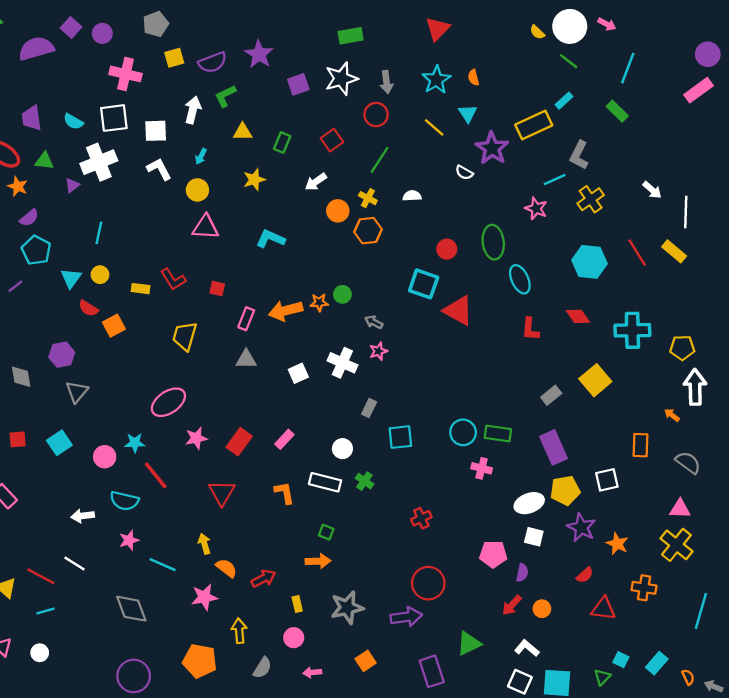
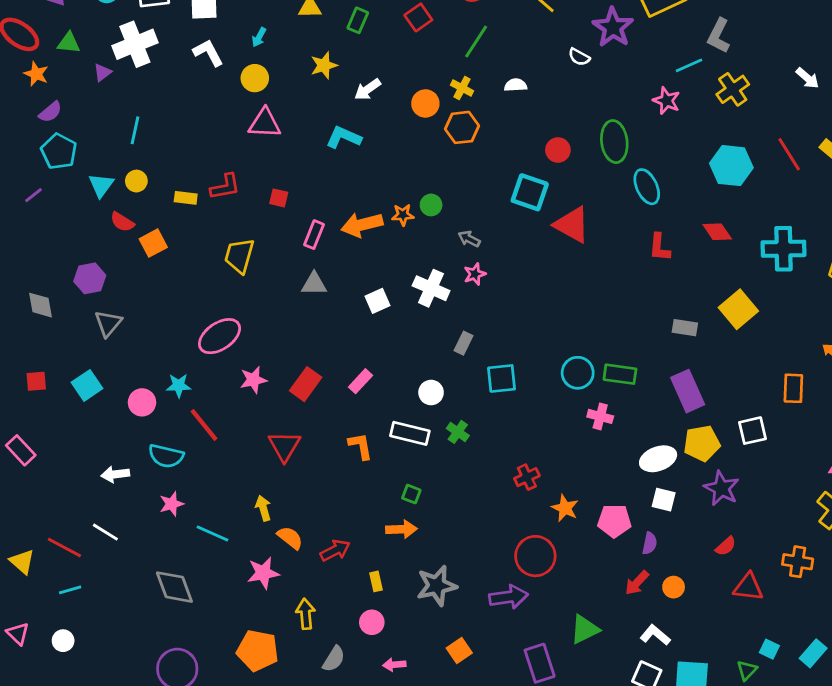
white arrow: (316, 182) -> (368, 89), moved
red L-shape: (173, 279) -> (225, 187), turned -68
gray rectangle: (551, 395) -> (685, 328), turned 48
orange star: (617, 544) -> (565, 508), moved

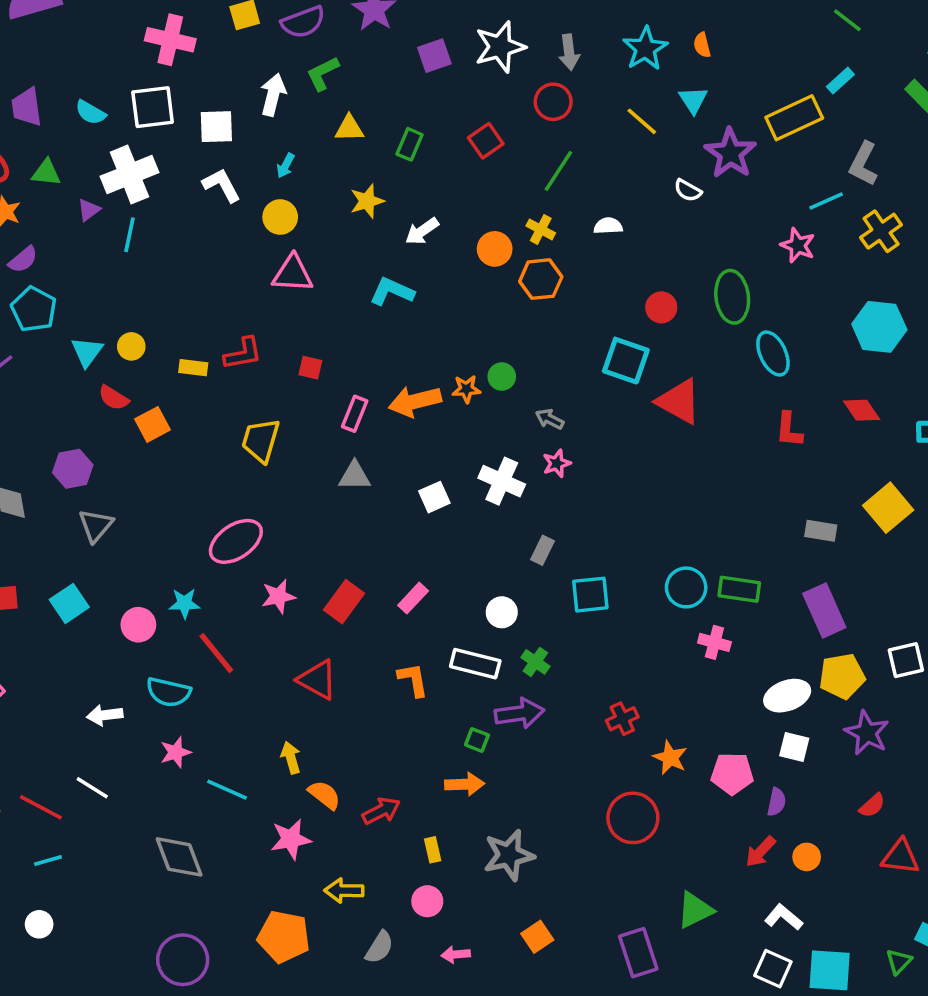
cyan line: (135, 130) -> (129, 235), moved
red triangle: (284, 446) -> (317, 680), turned -32
purple arrow: (509, 597) -> (519, 713), moved
yellow arrow: (306, 614) -> (344, 891), turned -84

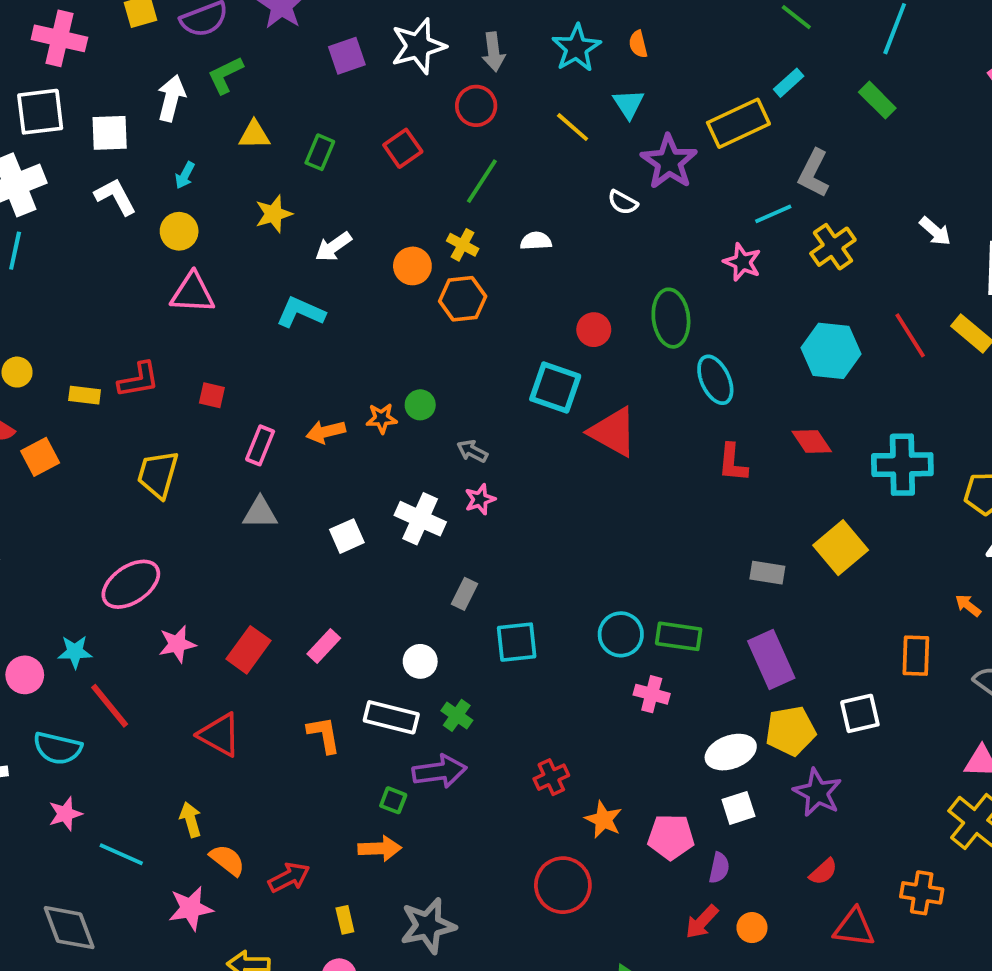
orange arrow: (415, 401) -> (326, 432), size x0.7
white square: (794, 747) -> (738, 808), turned -32

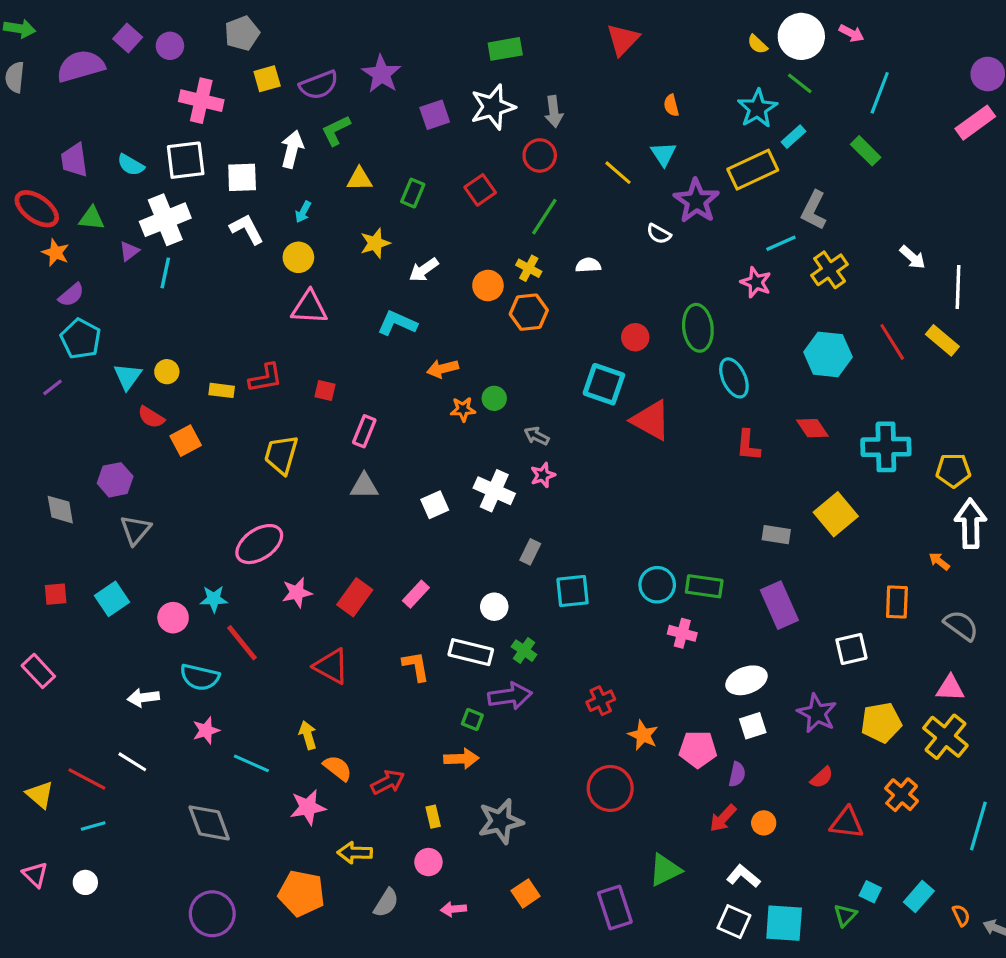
cyan star: (576, 48) -> (757, 108), moved
orange arrow: (326, 432) -> (443, 369), moved
yellow pentagon: (791, 731) -> (881, 723), moved
orange cross: (922, 893) -> (902, 795), turned 32

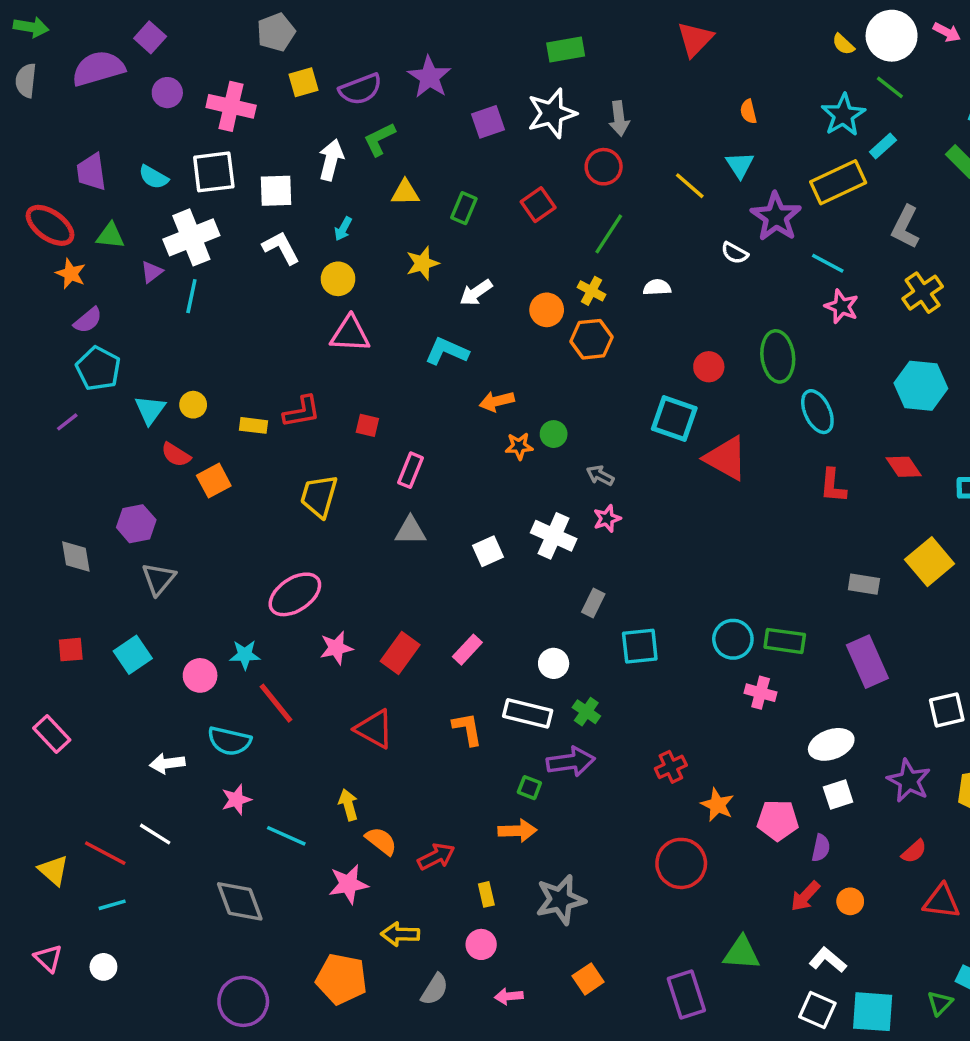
purple circle: (170, 46) -> (167, 93), moved
cyan line: (781, 243) -> (828, 263), moved, turned 52
green triangle: (665, 870) -> (742, 953), turned 30

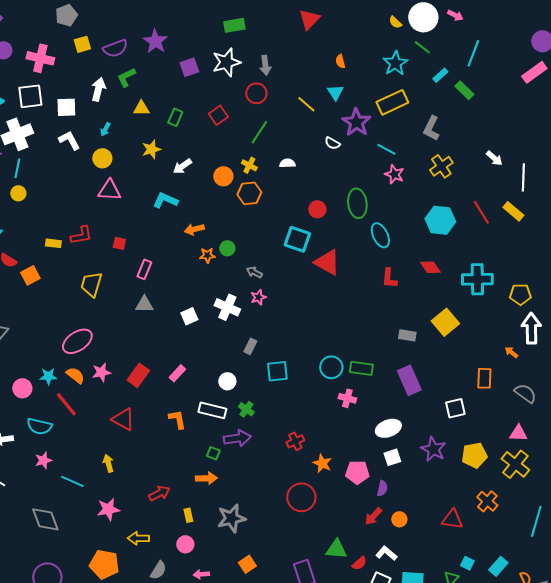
cyan rectangle: (883, 146) -> (440, 75), moved
yellow circle: (193, 405) -> (18, 193), moved
orange semicircle: (381, 841) -> (75, 375), moved
red semicircle: (914, 851) -> (359, 563), moved

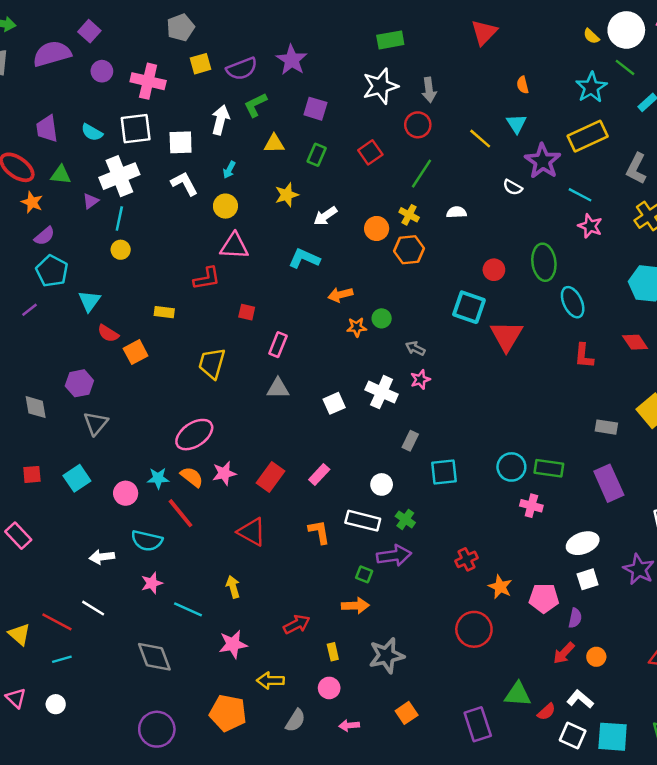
purple square: (189, 67) -> (315, 109), moved, turned 36
red L-shape: (81, 235) -> (207, 278), moved
red triangle: (327, 262) -> (506, 336), turned 32

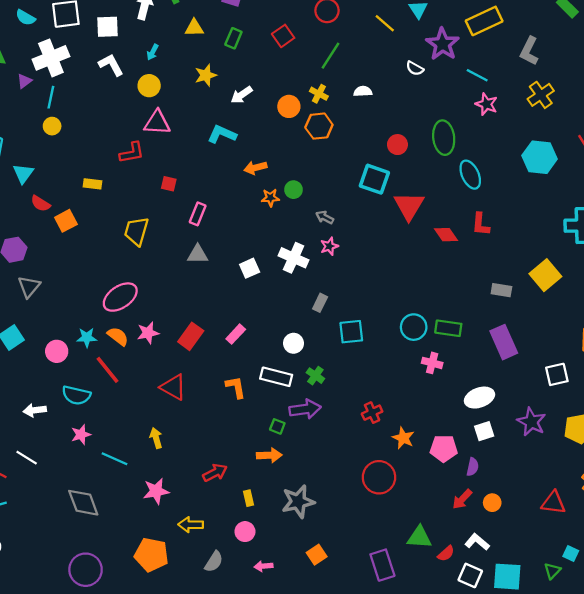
red diamond: (635, 342) -> (446, 235), moved

